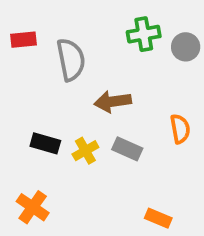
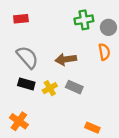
red rectangle: (23, 40) -> (21, 19), moved
gray semicircle: (71, 60) -> (27, 57), moved, turned -30
orange semicircle: (180, 129) -> (104, 52), moved

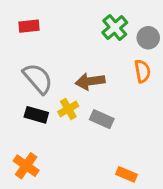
green cross: (84, 20) -> (115, 28), turned -30
yellow cross: (50, 88) -> (68, 109), moved

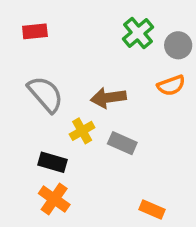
orange semicircle: (142, 71) -> (171, 85), turned 80
black rectangle: (36, 115) -> (52, 162), moved
orange cross: (26, 166) -> (54, 199), moved

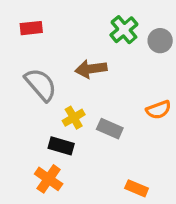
orange semicircle: (171, 85) -> (159, 110), moved
brown arrow: (108, 98) -> (91, 69), moved
black rectangle: (52, 162) -> (61, 146), moved

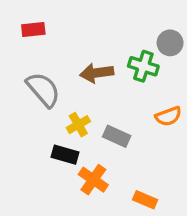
green cross: (124, 30) -> (143, 66), moved, turned -32
orange cross: (49, 179) -> (93, 180), moved

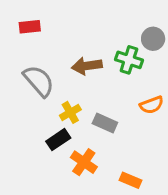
black rectangle: (65, 155) -> (58, 140), turned -50

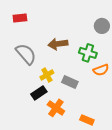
green cross: (129, 60) -> (88, 53), moved

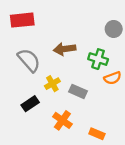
red rectangle: (20, 18) -> (22, 20), size x1.5
black rectangle: (39, 93) -> (30, 104), moved

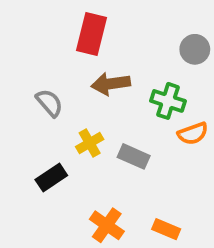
red rectangle: (22, 20) -> (92, 34), moved, turned -70
gray semicircle: (29, 60) -> (49, 103), size x0.7
orange cross: (62, 120) -> (107, 225), moved

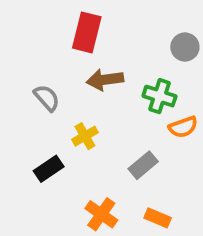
gray rectangle: (134, 156) -> (143, 165), moved, turned -64

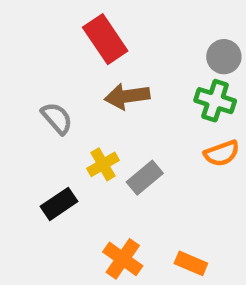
red rectangle: (87, 32) -> (105, 39), turned -48
green cross: (159, 96) -> (215, 101), moved
gray rectangle: (143, 165) -> (145, 178), moved

